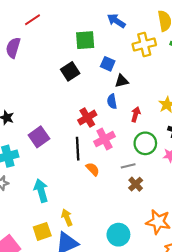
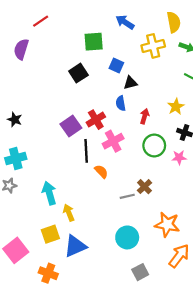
purple square: (39, 137) -> (71, 126), moved
gray line: (128, 166) -> (127, 196), moved
yellow arrow: (67, 217) -> (69, 213), moved

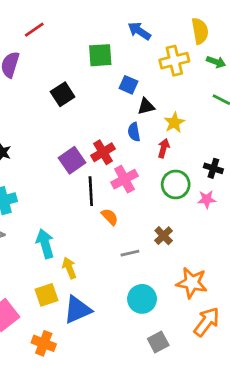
black square: (78, 73) -> (63, 94), moved
yellow star: (176, 107) -> (174, 123), moved
gray line: (127, 196) -> (130, 253), moved

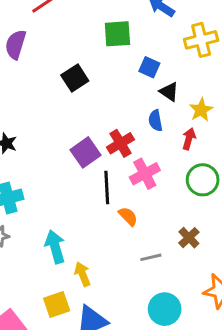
black triangle: (146, 106) -> (169, 92), turned 48

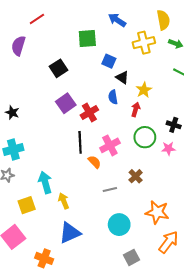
purple square: (85, 152) -> (66, 103), moved
pink cross: (145, 174) -> (110, 145), moved
yellow square: (57, 305) -> (27, 205), moved

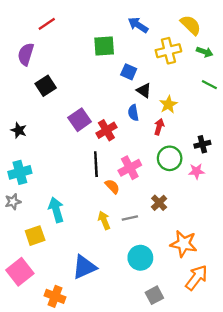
yellow semicircle: (163, 20) -> (191, 25), turned -36
black square: (59, 68) -> (46, 86), moved
black cross: (174, 125) -> (202, 144), turned -32
yellow arrow: (64, 201) -> (104, 220), moved

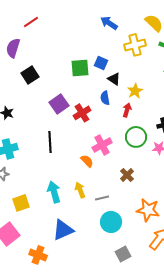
green square: (104, 46) -> (80, 68), moved
black line: (96, 164) -> (50, 142), moved
cyan arrow: (56, 210) -> (54, 192), moved
gray line: (130, 218) -> (102, 198), moved

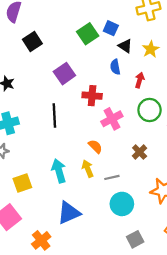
green square: (80, 68) -> (88, 34), turned -30
yellow star: (135, 91) -> (151, 49), moved
red cross: (82, 113) -> (92, 96), moved, turned 36
orange semicircle: (87, 161) -> (95, 146), moved
orange cross: (38, 255) -> (41, 240), turned 30

